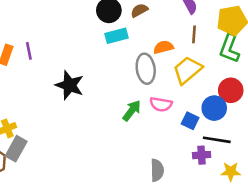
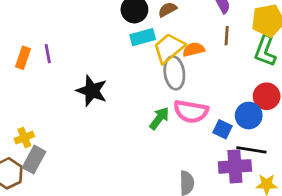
yellow trapezoid: (188, 70) -> (169, 48), moved
pink semicircle: (161, 104) -> (191, 111), size x1.4
purple cross: (202, 155) -> (235, 166), size x1.6

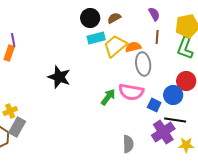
purple line: (48, 54) -> (13, 40), moved
gray ellipse: (174, 73) -> (143, 64), moved
purple cross: (235, 166) -> (163, 132), turned -30

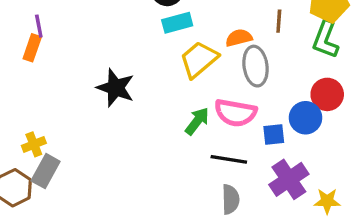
yellow trapezoid: (115, 46) -> (199, 59), moved
blue square: (154, 105) -> (274, 134), turned -32
black line: (175, 120) -> (229, 159), moved

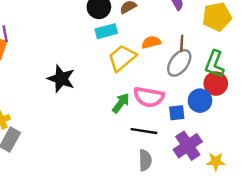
brown line: (279, 21) -> (182, 43), moved
green L-shape: (326, 39) -> (215, 64), moved
gray ellipse: (256, 66) -> (179, 63), moved, turned 44

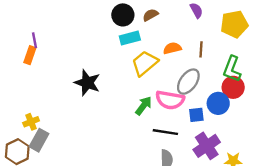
gray ellipse: (179, 63) -> (188, 82), moved

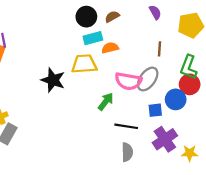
orange semicircle: (172, 48) -> (110, 48), moved
yellow trapezoid: (145, 63) -> (84, 64), moved, turned 36
pink semicircle: (170, 100) -> (128, 81), moved

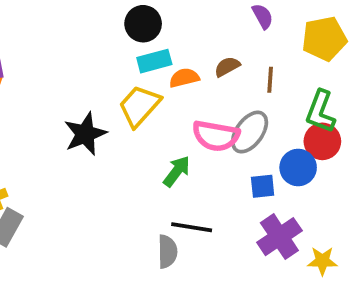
brown semicircle: (112, 17) -> (227, 67), moved
yellow trapezoid: (84, 64) -> (139, 106), turned -44
black star: (53, 80) -> (85, 134), turned 30
black line: (126, 126) -> (192, 227), moved
gray semicircle: (127, 152) -> (167, 252), moved

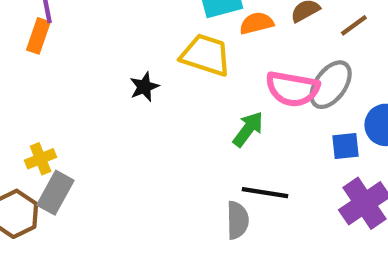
brown line: (270, 80) -> (354, 25), turned 50
yellow trapezoid: (139, 106) -> (206, 55), turned 66
black star: (85, 134) -> (144, 87), size x0.6

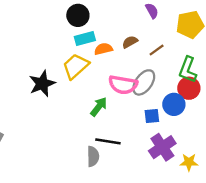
yellow trapezoid: (206, 55) -> (76, 66), turned -60
black star: (144, 87) -> (42, 84), size x1.6

